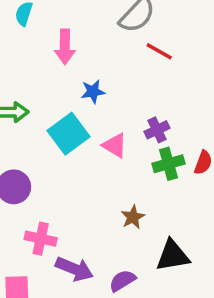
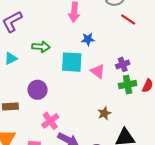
cyan square: (68, 134) -> (72, 62), turned 35
pink cross: (41, 239) -> (50, 121), turned 36

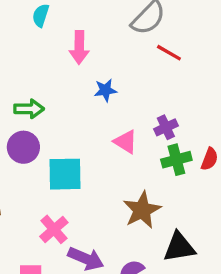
cyan square: (72, 62) -> (65, 174), moved
purple circle: (38, 90) -> (23, 147), moved
brown star: (104, 113) -> (142, 210), size x1.6

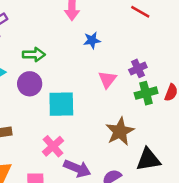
pink triangle: (126, 142) -> (107, 79), turned 36

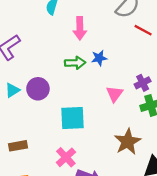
green arrow: (34, 55) -> (75, 63), moved
purple circle: (30, 84) -> (38, 89), moved

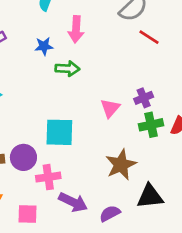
blue star: (99, 58) -> (44, 46), moved
purple circle: (38, 89) -> (23, 157), moved
pink cross: (66, 157) -> (48, 177), turned 30

